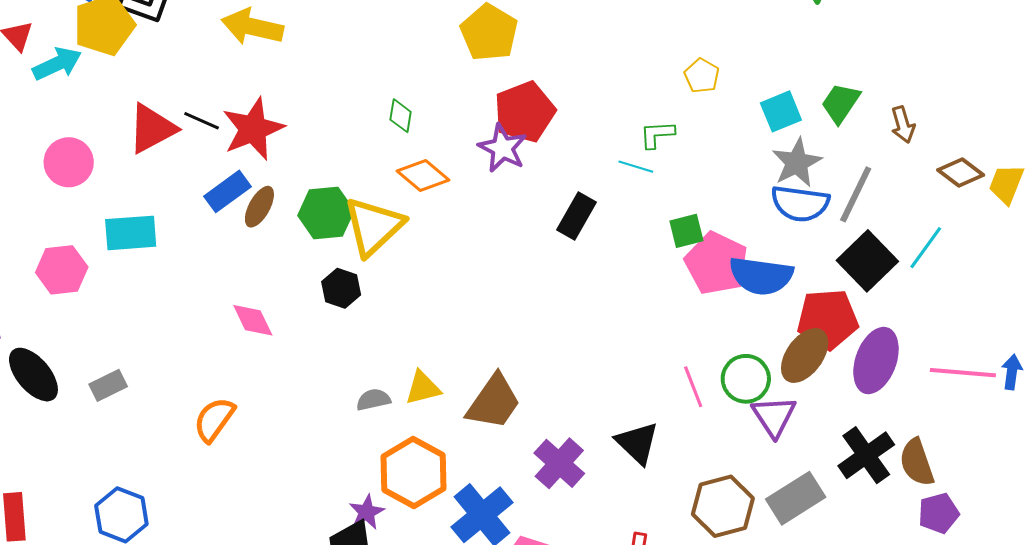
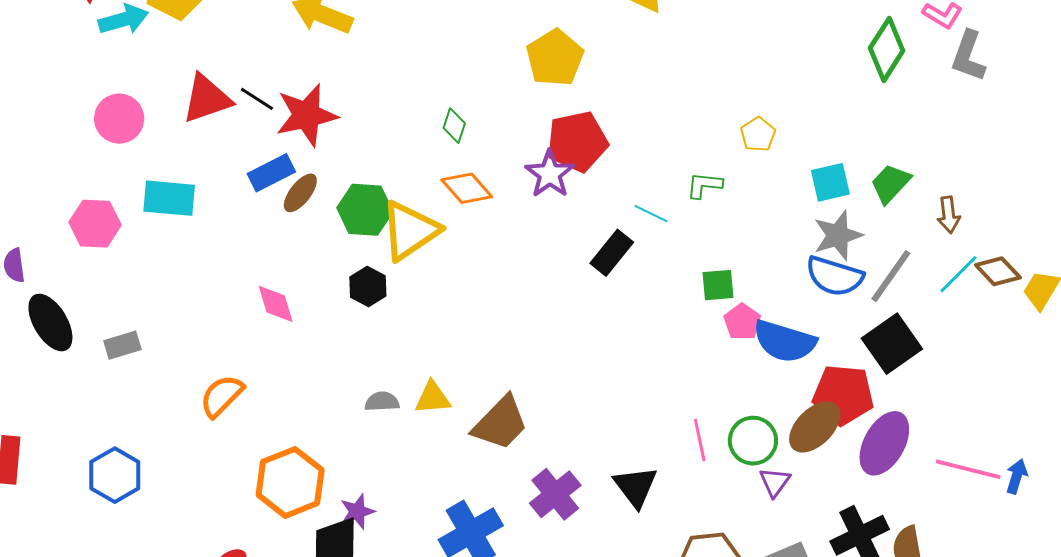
cyan line: (636, 167) -> (651, 214), moved
cyan line: (926, 248) -> (958, 274), moved
pink pentagon: (716, 263) -> (742, 322), size x0.6
purple triangle: (774, 416) -> (775, 482), size x0.7
orange hexagon: (414, 472) -> (290, 482), moved

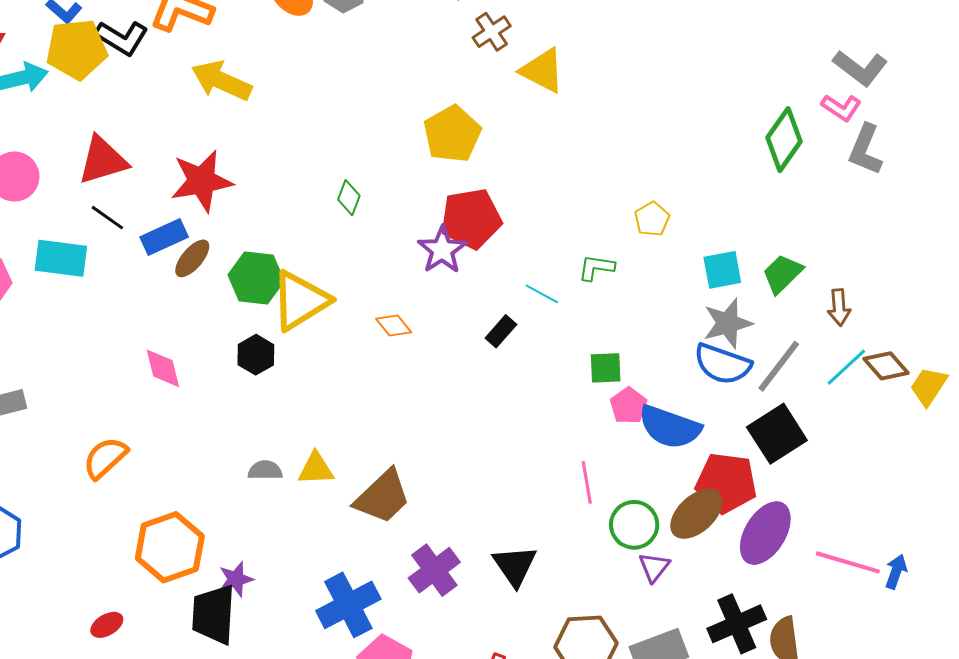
black line: (257, 99) -> (107, 218), moved
orange diamond: (467, 188) -> (394, 326), moved, size x0.7
black rectangle: (612, 253) -> (501, 331), size x0.7
pink line: (700, 440) -> (587, 482), moved

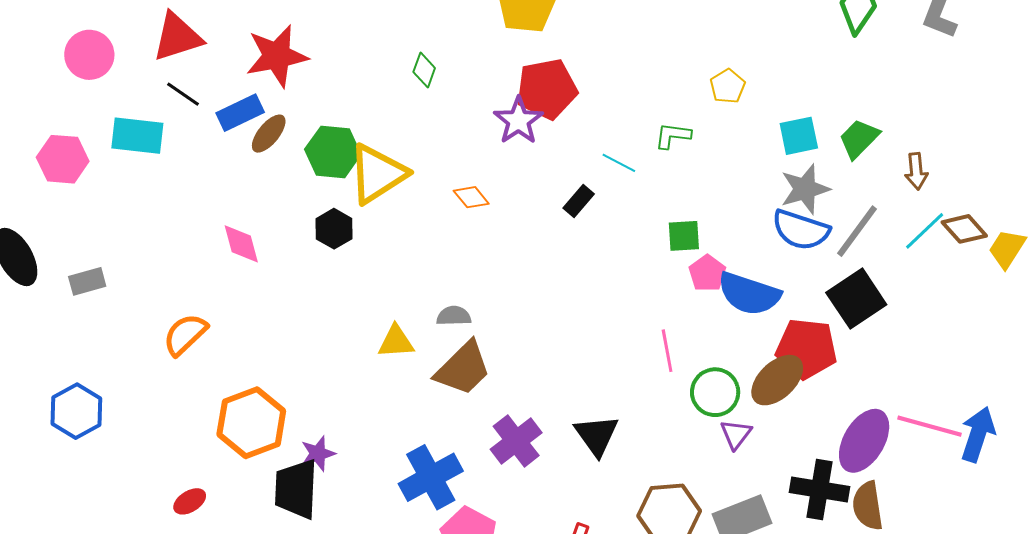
gray semicircle: (265, 470) -> (454, 316), moved
purple ellipse: (765, 533) -> (864, 441), moved
blue arrow: (896, 572) -> (978, 434), size x1.6
black cross: (737, 624) -> (819, 489), turned 34

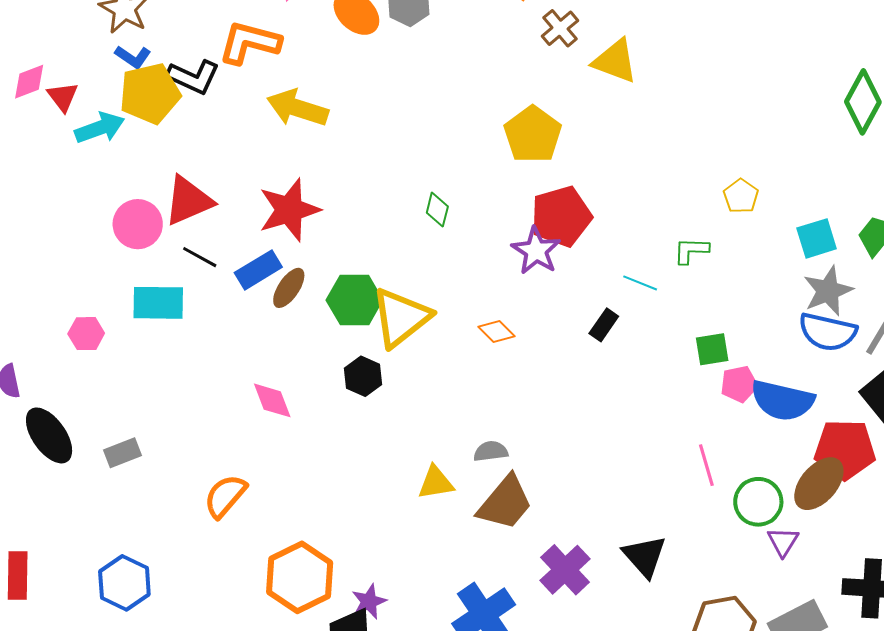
pink circle: (89, 55) -> (138, 224), moved
pink hexagon: (63, 159) -> (86, 334), size x0.7
pink pentagon: (707, 273) -> (739, 384), turned 30

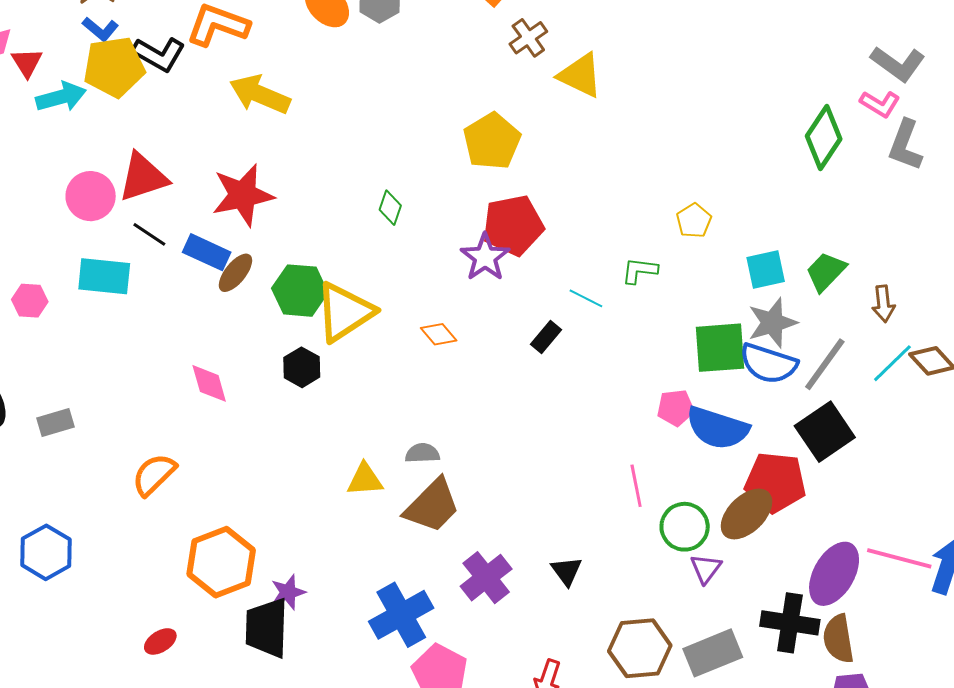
blue rectangle: (258, 270) -> (207, 252), turned 51
green square: (712, 349) -> (720, 348), moved, size x1.6
black triangle: (645, 556) -> (566, 571), size x0.7

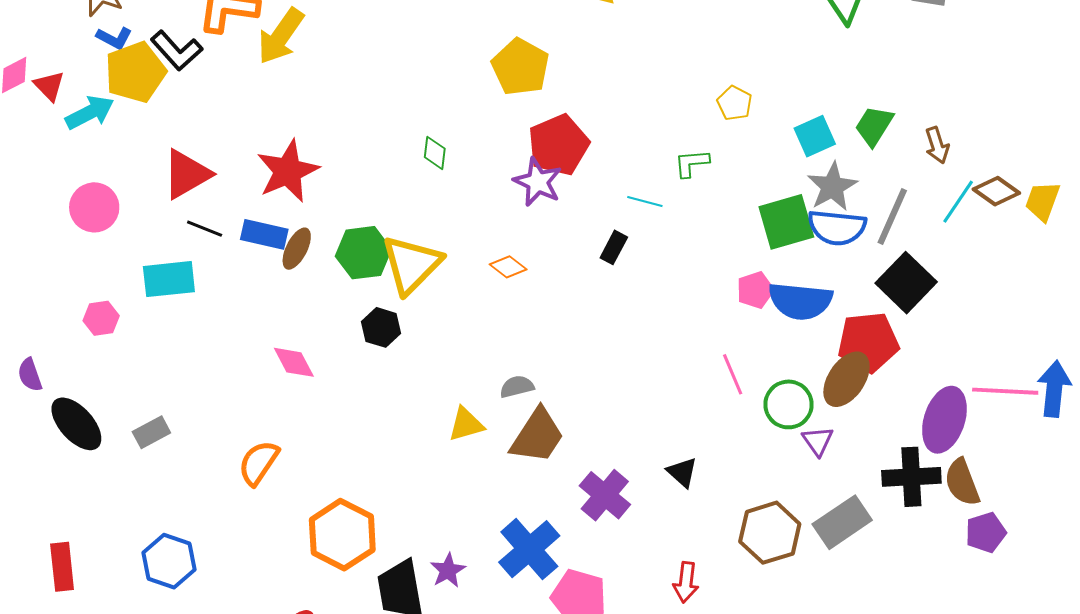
black L-shape: (159, 54) -> (177, 50), turned 30
yellow arrow: (260, 94) -> (281, 36), moved, turned -66
pink circle: (91, 196) -> (94, 207), moved
purple star: (288, 592) -> (448, 570), moved

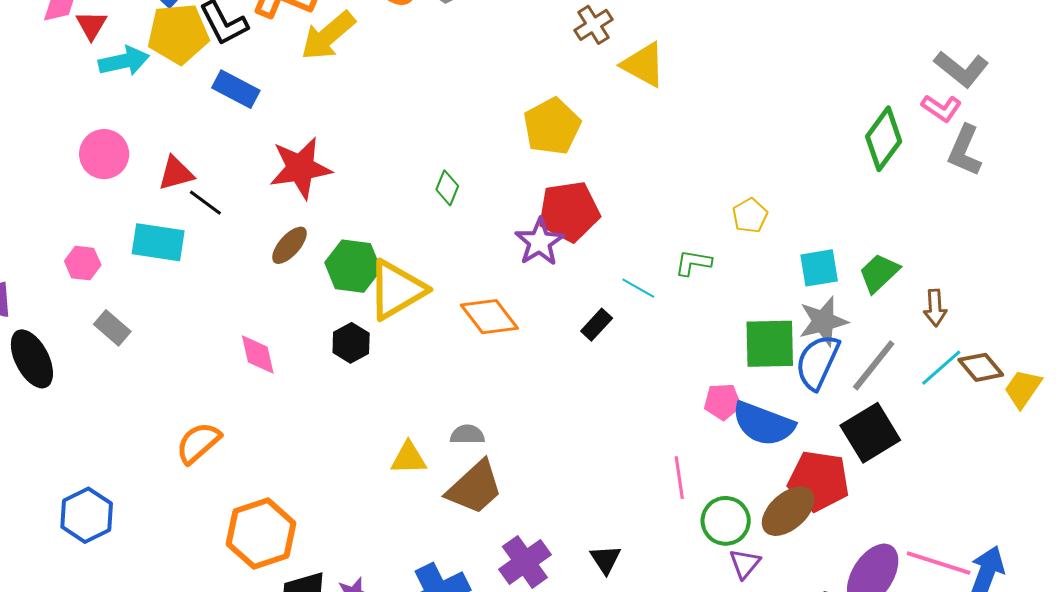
red triangle: (187, 174) -> (176, 173), moved, size x0.7
blue semicircle: (837, 227) -> (817, 362), turned 94
blue rectangle: (264, 234) -> (236, 89), moved
orange diamond: (508, 267) -> (489, 317), size x1.6
gray rectangle: (151, 432) -> (112, 328), moved, turned 54

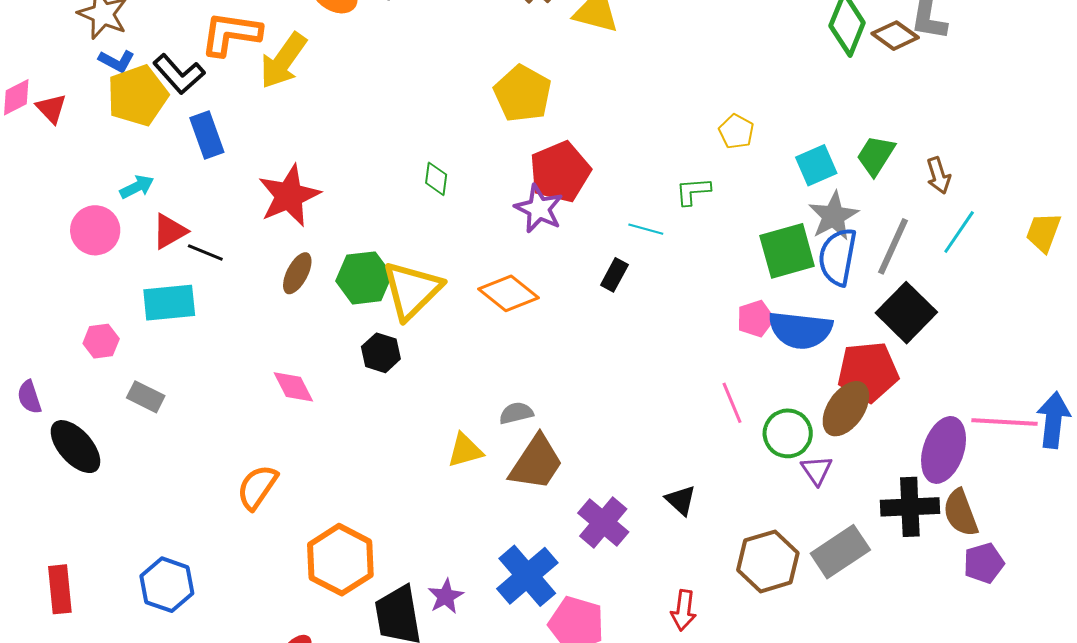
cyan arrow: (124, 61) -> (137, 187), moved, size x0.7
blue rectangle: (236, 89) -> (207, 135), turned 57
brown diamond: (981, 367) -> (895, 36), moved

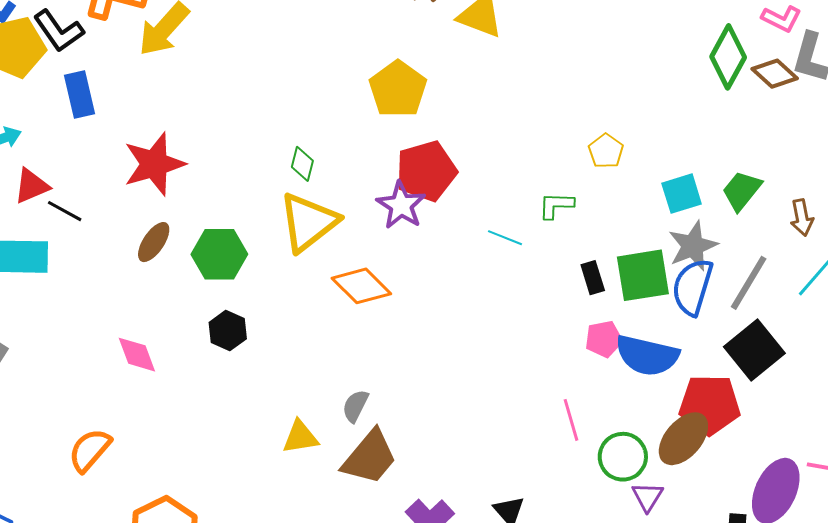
black rectangle: (614, 275) -> (593, 278), moved, turned -52
yellow triangle: (412, 290) -> (308, 222), moved
gray semicircle: (516, 413) -> (355, 406), turned -56

